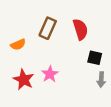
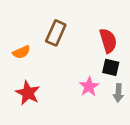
red semicircle: (80, 29) -> (108, 41), moved
pink star: (50, 74) -> (89, 87), moved

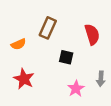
black square: (111, 67) -> (66, 57), moved
pink star: (89, 87) -> (76, 89), moved

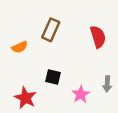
black square: (66, 57) -> (53, 77), moved
red star: (24, 79) -> (25, 98), moved

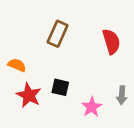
orange semicircle: (20, 47) -> (17, 65), moved, turned -133
red star: (25, 98) -> (29, 95), moved

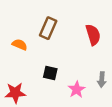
orange semicircle: (17, 65) -> (20, 45), moved
red star: (29, 95) -> (15, 93), moved, turned -30

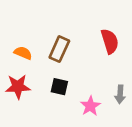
brown rectangle: (48, 28) -> (59, 49), moved
red star: (15, 93) -> (18, 87), moved

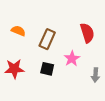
orange semicircle: (23, 53) -> (18, 31), moved
pink star: (90, 106) -> (72, 59), moved

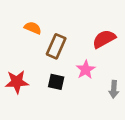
orange semicircle: (18, 31) -> (33, 28), moved
red semicircle: (87, 33) -> (104, 39), turned -102

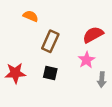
orange semicircle: (33, 28) -> (31, 16), moved
pink star: (86, 70) -> (86, 60), moved

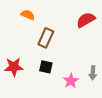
red semicircle: (93, 35) -> (86, 20), moved
pink star: (86, 60) -> (71, 81), moved

